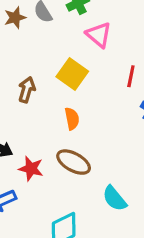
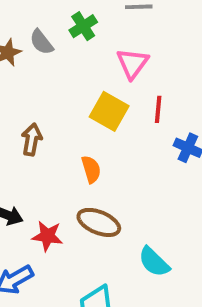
pink triangle: (99, 35) -> (133, 63), moved, turned 32
yellow square: (72, 74) -> (109, 111), moved

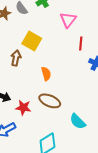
yellow square: (109, 111) -> (32, 41), moved

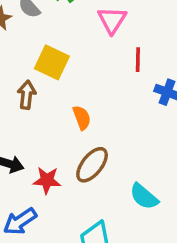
brown ellipse: (50, 101) -> (92, 165), turned -70

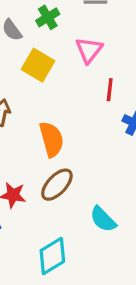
yellow square: (52, 62) -> (38, 65), moved
orange semicircle: (82, 118) -> (52, 139), size x1.5

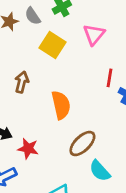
red line: (110, 90) -> (109, 78), moved
brown ellipse: (57, 185) -> (82, 143), moved

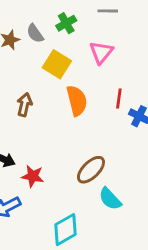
orange semicircle: (61, 105) -> (77, 101), moved

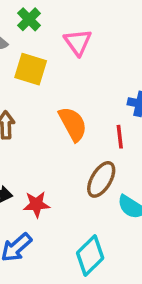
red line: (119, 99) -> (120, 137), moved
orange semicircle: (77, 101) -> (73, 124), moved

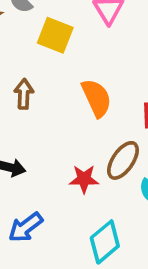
red star: (36, 204) -> (84, 179), moved

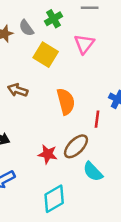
brown arrow: (24, 94) -> (18, 90), turned -84

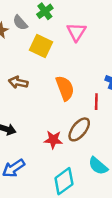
cyan semicircle: (93, 172) -> (98, 166), moved

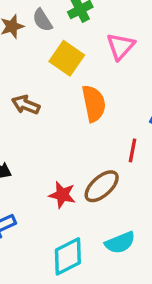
orange semicircle: (65, 88) -> (94, 104), moved
cyan semicircle: (98, 166) -> (120, 243), turned -72

